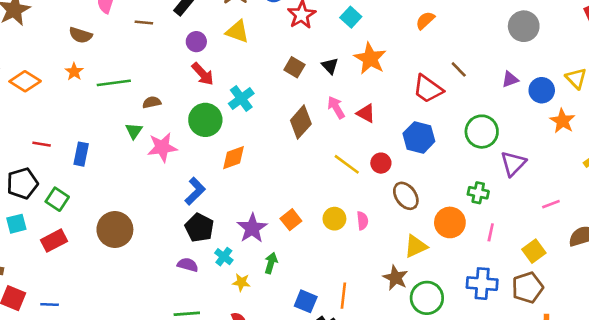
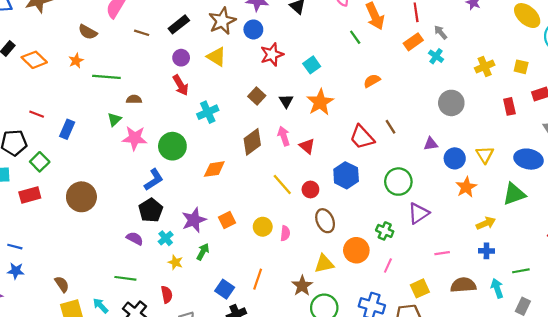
green circle: (205, 120) -> (172, 146), moved
orange diamond: (234, 158) -> (214, 169), moved
orange line: (343, 296) -> (258, 279), moved

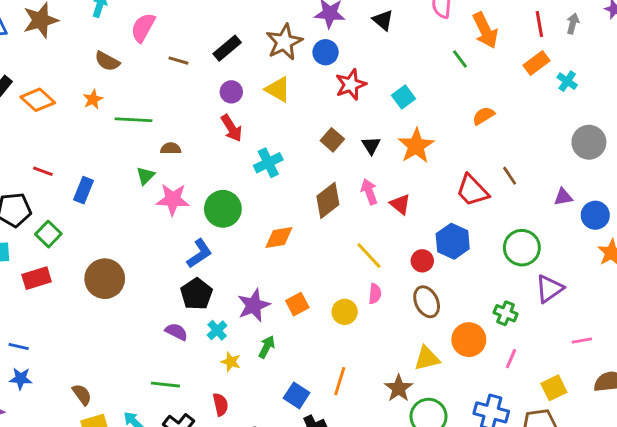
gray arrow: (441, 32) -> (573, 24), moved, turned 56
red circle: (310, 189) -> (422, 261), moved
pink semicircle: (285, 233) -> (375, 294), moved

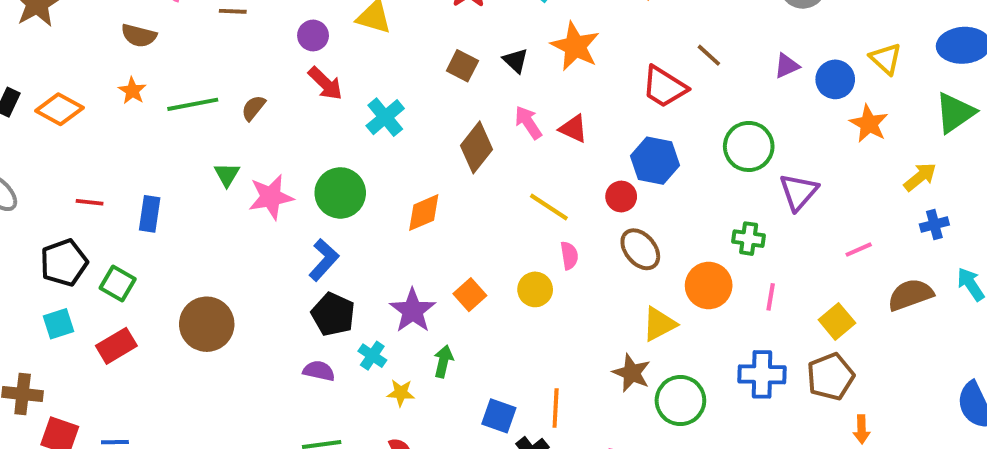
brown semicircle: (171, 148) -> (253, 108), moved, turned -36
orange line: (340, 381) -> (556, 408), moved

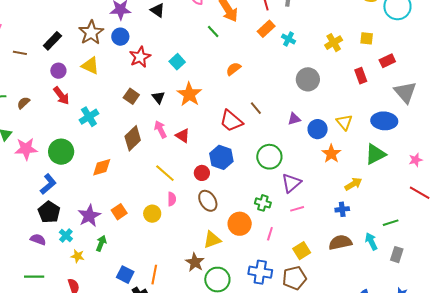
blue cross: (934, 225) -> (342, 209), moved
pink line: (859, 250) -> (297, 209), moved

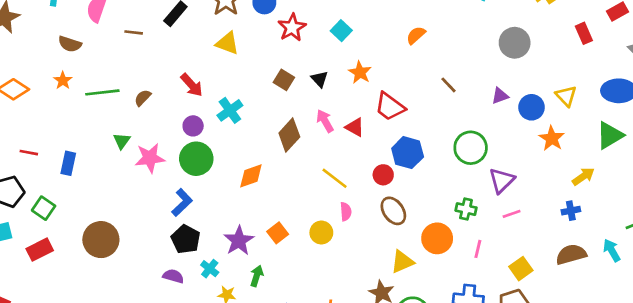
purple circle: (58, 71) -> (193, 126), moved
orange star: (189, 94) -> (360, 72), size x0.7
red trapezoid: (231, 121) -> (390, 107), moved

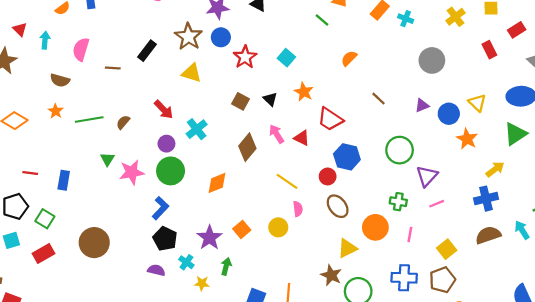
blue cross: (571, 211) -> (486, 199), size x1.5

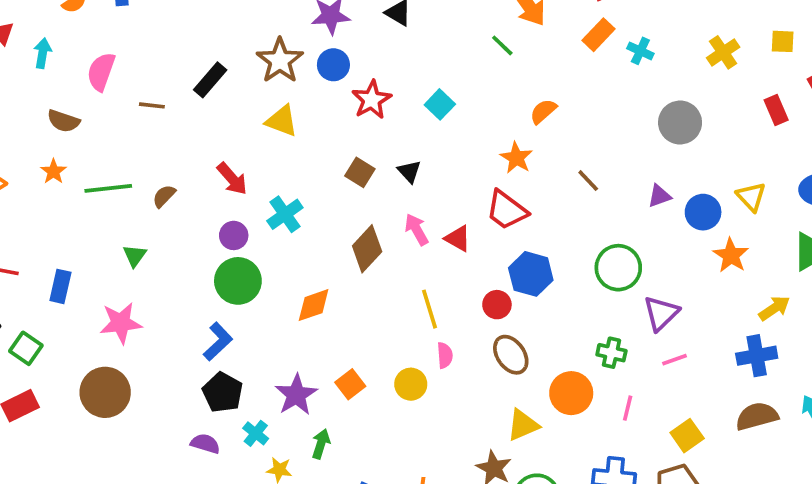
orange star: (304, 92) -> (516, 158), moved
pink star: (132, 172) -> (121, 323), moved
yellow line: (287, 181) -> (429, 309), turned 35

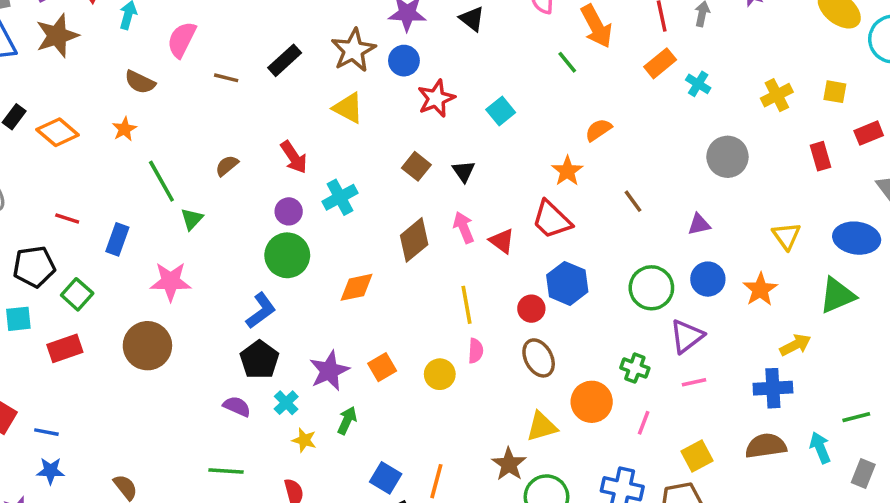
green line: (108, 188) -> (161, 181), moved, turned 60
blue circle: (703, 212) -> (708, 279), moved

